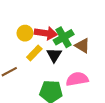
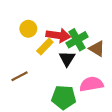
yellow circle: (25, 33) -> (28, 29), moved
yellow rectangle: (34, 53) -> (45, 46), moved

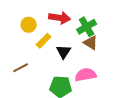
red arrow: (58, 35) -> (60, 18), moved
green cross: (77, 40) -> (87, 27), moved

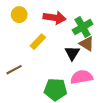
yellow circle: (29, 25) -> (19, 15), moved
black triangle: (64, 52) -> (72, 53), moved

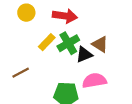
green cross: (83, 27) -> (68, 43), moved
black triangle: (72, 53) -> (84, 55), turned 35

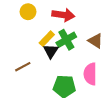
black triangle: (84, 55) -> (51, 51), moved, turned -35
pink semicircle: (94, 81) -> (90, 74), turned -80

